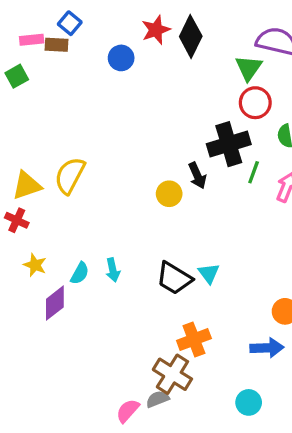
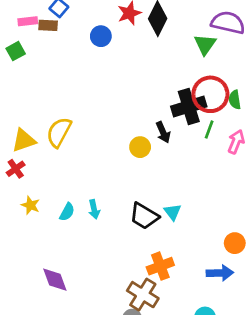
red circle: (255, 103) -> (210, 94), moved, size x1.4
red cross: (17, 220) -> (16, 169), turned 30
purple diamond: (55, 303) -> (55, 280), moved, turned -72

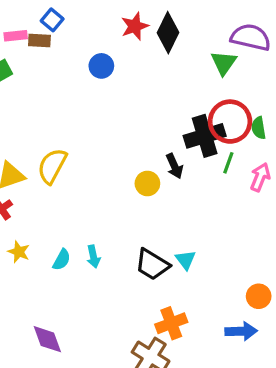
blue circle: (101, 36) -> (101, 66), moved

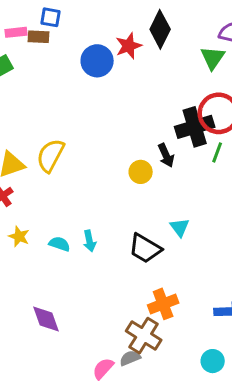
blue square: (52, 20) -> (50, 17), turned -30
red star: (135, 26) -> (129, 46), moved
blue circle: (101, 66) -> (97, 61), size x1.4
cyan semicircle: (62, 260) -> (60, 244), turned -100
cyan triangle: (186, 260) -> (180, 227), moved

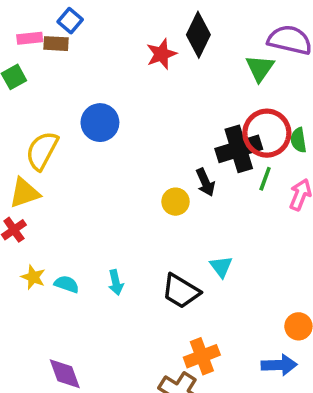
blue square: (50, 17) -> (70, 21), turned 30
blue circle: (97, 61) -> (100, 123), moved
yellow semicircle: (50, 155) -> (42, 151), moved
cyan semicircle: (60, 244) -> (67, 284), moved

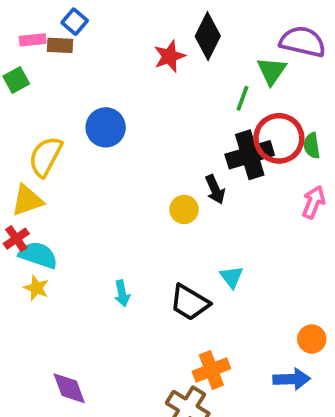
green line: (265, 179) -> (242, 98), moved
cyan semicircle: (67, 284) -> (38, 255), moved, size x1.5

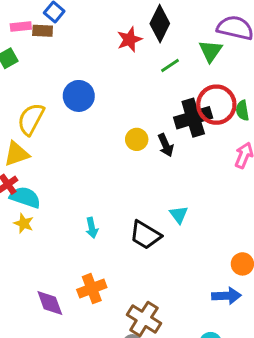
green line: (242, 98) -> (170, 66), moved, turned 36
yellow circle: (184, 209) -> (137, 139), moved
orange cross: (211, 370) -> (92, 289), moved

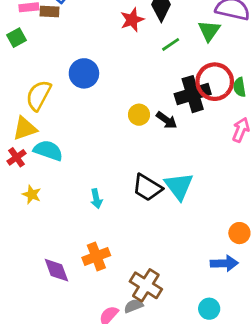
black arrow: (166, 145) -> (167, 120), turned -30
cyan semicircle: (25, 197) -> (48, 150), moved
cyan triangle: (179, 215) -> (179, 186), size x1.6
black trapezoid: (145, 235) -> (147, 188), moved

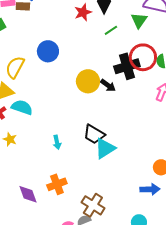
yellow circle: (139, 115) -> (88, 81), size x1.5
cyan triangle: (179, 186) -> (105, 148), moved, turned 35

